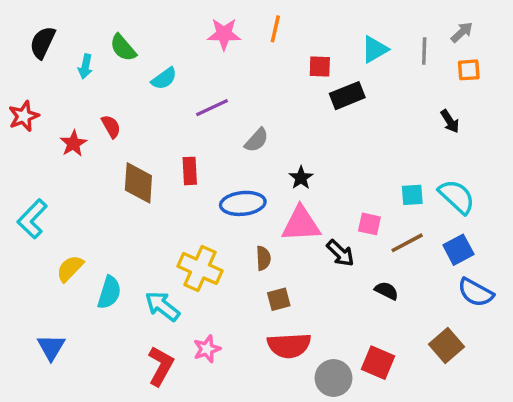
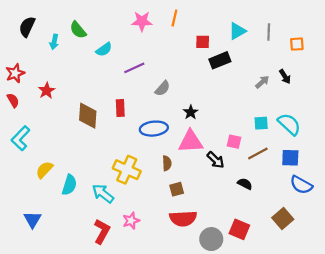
gray arrow: (462, 32) -> (262, 82), moved
red semicircle: (111, 126) -> (13, 100), moved
blue square: (458, 250) -> (290, 158), turned 30

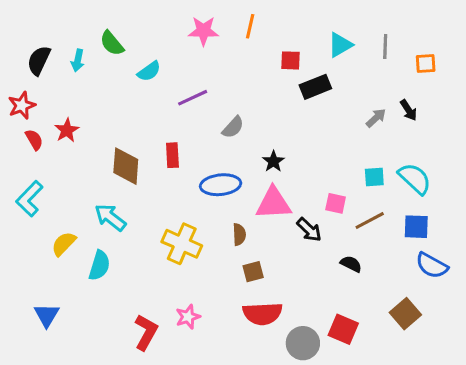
black semicircle: (27, 27) -> (39, 60), moved
red semicircle: (13, 100) -> (34, 140), moved
cyan arrow: (103, 194) -> (110, 217), moved

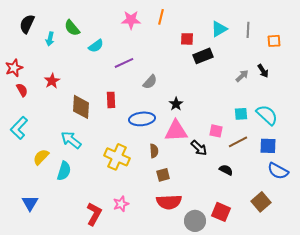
black semicircle: (39, 60) -> (27, 24), moved
red star: (67, 130) -> (52, 81), moved

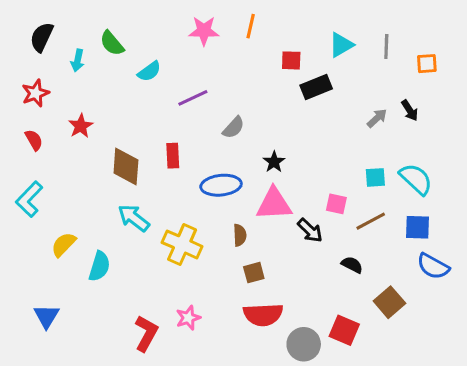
red star: (14, 68) -> (35, 93), moved
cyan arrow: (71, 140) -> (134, 218), moved
brown square: (261, 202) -> (389, 302), moved

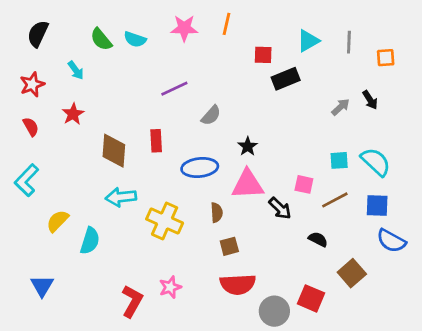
cyan arrow: (78, 60) -> (76, 70), moved, turned -48
cyan semicircle: (149, 71) -> (135, 39), moved, turned 55
cyan arrow: (134, 218) -> (121, 197), turned -44

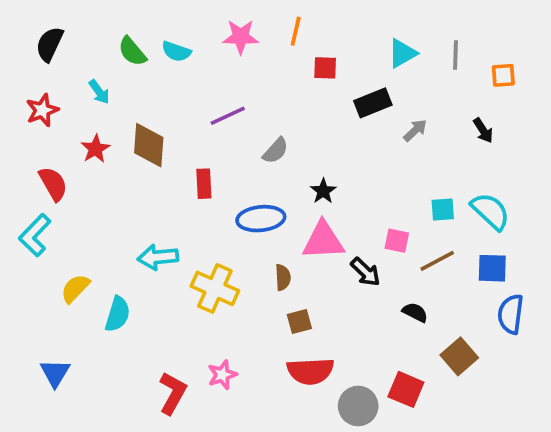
red square: (263, 55) -> (325, 68), moved
gray arrow: (341, 107) -> (415, 130), moved
red semicircle: (31, 127) -> (53, 184), moved, size x1.4
brown diamond: (114, 151) -> (149, 145), moved
blue semicircle: (391, 241) -> (511, 314), turned 68

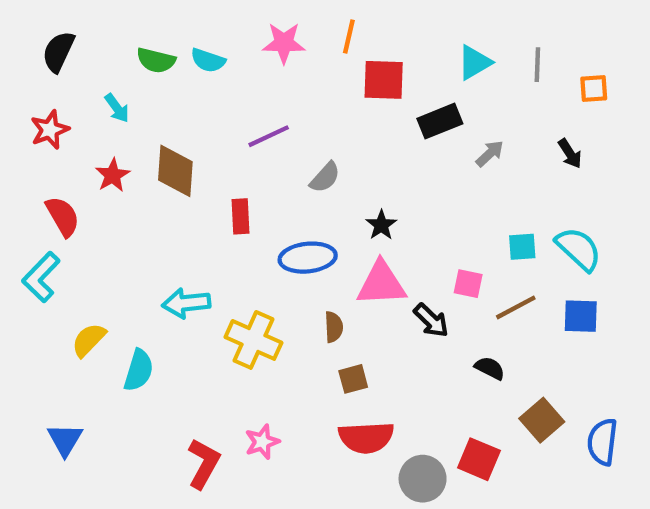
green semicircle: (132, 51) -> (156, 60), turned -36
red square: (325, 68) -> (384, 80), size x1.5
blue semicircle: (511, 314) -> (602, 442), moved

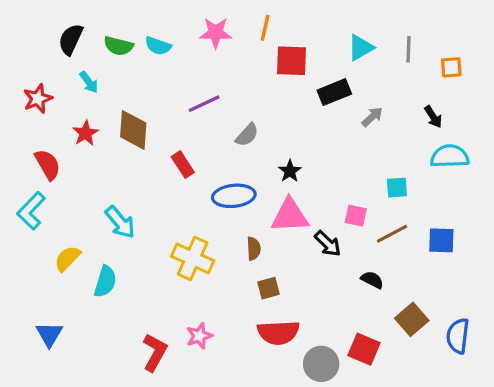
black semicircle: (58, 52) -> (71, 39), moved
red rectangle: (240, 216) -> (183, 165), turned -30
cyan semicircle: (579, 249) -> (450, 156), moved, turned -45
cyan arrow: (186, 303) -> (120, 222), moved, turned -124

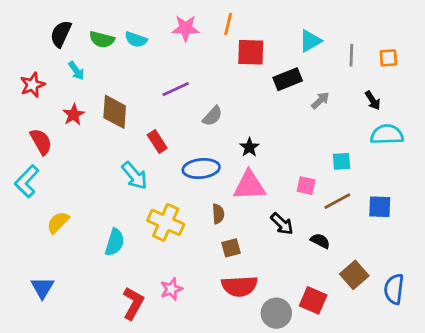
gray line: (408, 49) -> (351, 55), moved
cyan arrow: (120, 222) -> (135, 176), moved
black arrow: (328, 244) -> (282, 224), moved
cyan semicircle: (105, 282) -> (115, 242), moved

